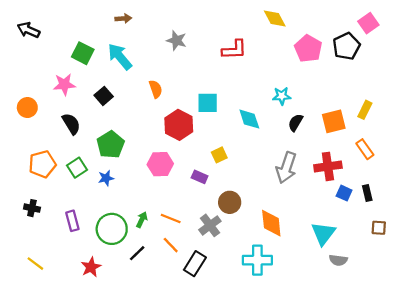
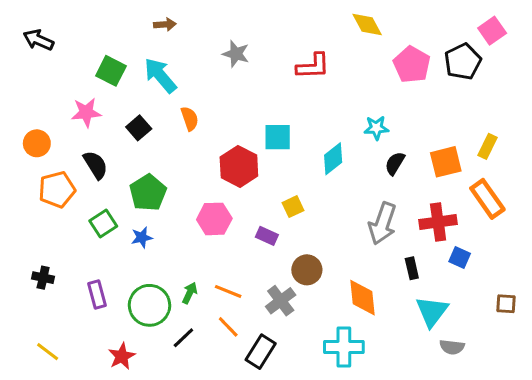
orange semicircle: (156, 89) -> (190, 119), moved
cyan diamond: (249, 119) -> (333, 159), turned 70
orange rectangle: (365, 149) -> (487, 199), size x1.4
orange pentagon: (42, 164) -> (57, 190), moved
black rectangle: (367, 193) -> (412, 268), moved

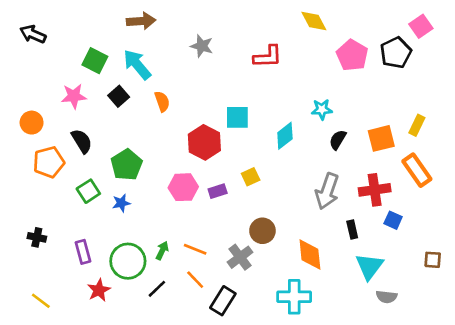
brown arrow: (165, 24) -> (141, 21), size x1.5
black square: (139, 128) -> (119, 96), moved
purple rectangle: (267, 236) -> (218, 191), moved, turned -42
red star: (122, 356) -> (99, 290), moved

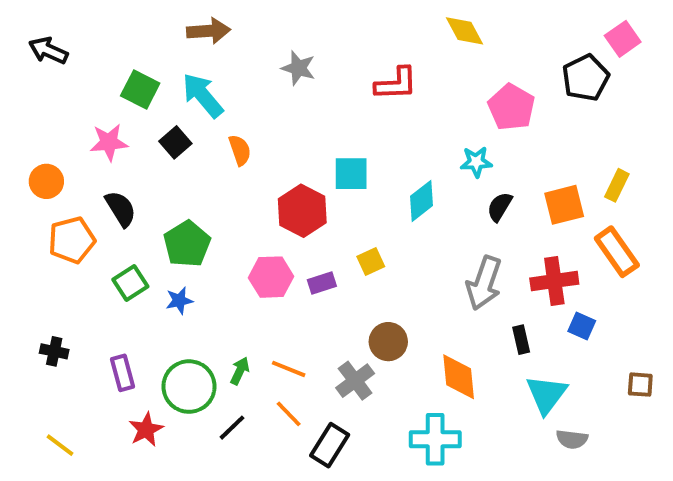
pink pentagon: (352, 55) -> (511, 107), moved

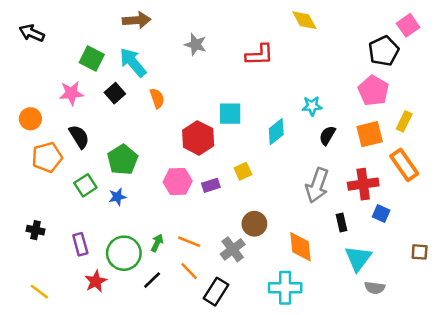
pink pentagon: (511, 107) -> (373, 91), moved

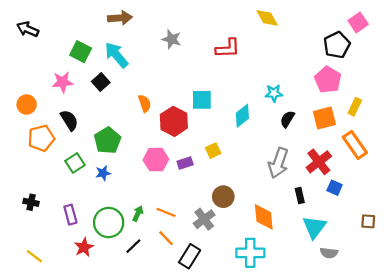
orange semicircle: (157, 98) -> (145, 103), moved
red cross: (363, 184) -> (319, 162), turned -30

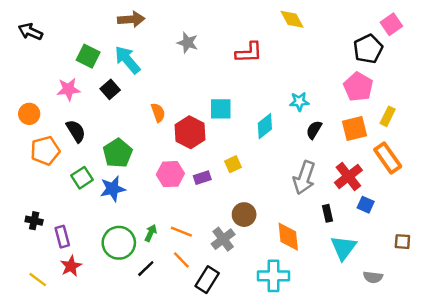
blue star: (103, 173) -> (113, 189), size x1.5
purple rectangle: (70, 215) -> (62, 237), moved
red star: (84, 247) -> (71, 266), moved
gray semicircle: (329, 253) -> (373, 277), moved

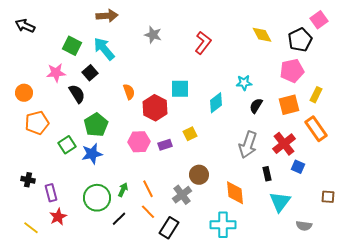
yellow diamond: (292, 19) -> (262, 35), moved
red L-shape: (249, 52) -> (203, 43), turned -50
pink pentagon: (358, 87) -> (292, 71), turned 30
black semicircle: (76, 131) -> (77, 94), moved
orange line: (181, 232) -> (148, 189), turned 42

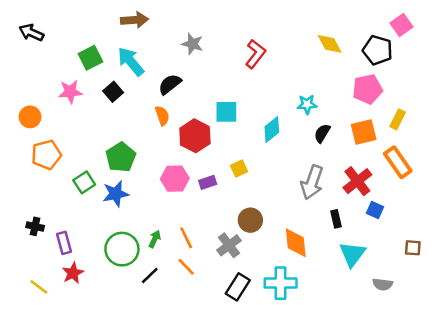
black pentagon: (300, 40) -> (378, 50), turned -30
green square: (72, 46) -> (90, 58), turned 36
black semicircle: (77, 94) -> (170, 84), moved, turned -96
black rectangle: (169, 228) -> (238, 287), moved

